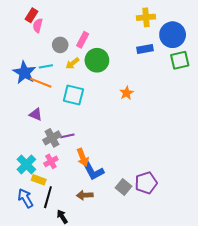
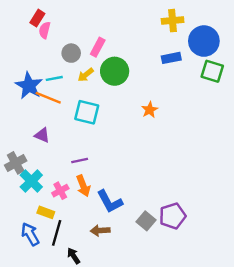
green square: (180, 60) -> (212, 71), turned 30
gray cross: (52, 138) -> (16, 163), moved
orange arrow: (83, 157) -> (83, 186), moved
cyan cross: (26, 164) -> (31, 181), moved

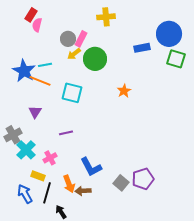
yellow cross: (173, 21) -> (106, 17), moved
gray circle: (71, 53) -> (68, 39), moved
yellow arrow: (86, 75) -> (74, 54), moved
purple triangle: (42, 135) -> (35, 112), turned 40
orange arrow: (83, 186) -> (69, 184), moved

